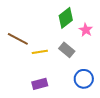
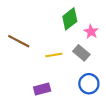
gray rectangle: (67, 50) -> (81, 53), moved
yellow line: (40, 52) -> (54, 55), moved

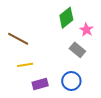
yellow line: (54, 55) -> (25, 65), moved
blue circle: (89, 84) -> (71, 81), moved

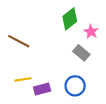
yellow line: (25, 65) -> (23, 79), moved

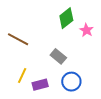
gray rectangle: (81, 53) -> (58, 56), moved
yellow line: (23, 79) -> (22, 76), turned -56

